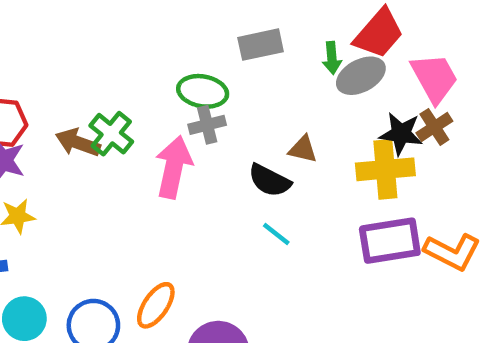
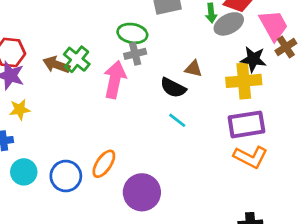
brown cross: (434, 127) -> (286, 47), moved
orange L-shape: (452, 252) -> (251, 157), moved

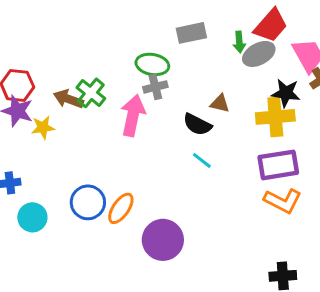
yellow star: (20, 109) -> (43, 127), moved
blue circle: (66, 176) -> (88, 202), moved

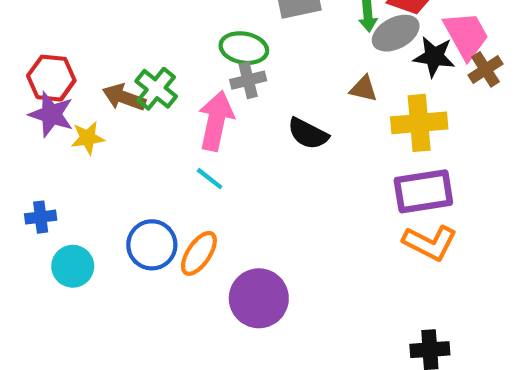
black star: (286, 93) -> (434, 57), moved
brown triangle: (220, 103) -> (364, 89), moved
cyan line: (202, 160) -> (210, 179), moved

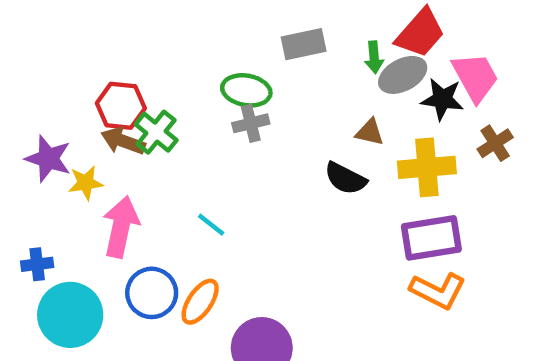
brown cross: (486, 69) -> (495, 143), moved
red hexagon: (51, 78) -> (121, 106), moved
pink arrow: (216, 121) -> (121, 227), moved
black semicircle: (308, 134) -> (345, 178), moved
cyan circle: (73, 266) -> (70, 315), size x1.5

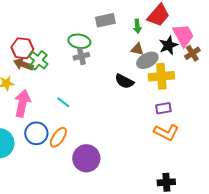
gray ellipse: (403, 75) -> (147, 60), moved
black star: (442, 99) -> (168, 45), turned -30
brown triangle: (370, 132) -> (137, 49), moved
brown cross: (495, 143) -> (192, 53), moved
purple rectangle: (431, 238) -> (163, 108), size x0.6

